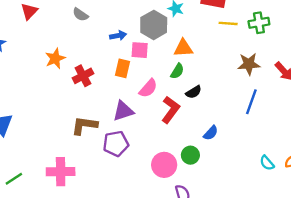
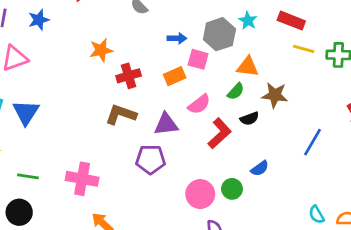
brown star: (249, 64) -> (275, 95), moved
orange rectangle: (123, 68) -> (175, 76), turned 42
brown L-shape: (84, 125) -> (121, 115), moved
green line: (14, 179) -> (28, 176), turned 30

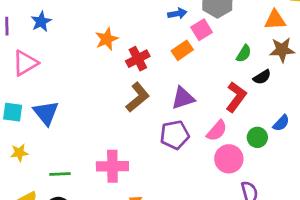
pink square: (198, 59) -> (202, 30), turned -36
orange triangle: (248, 67) -> (275, 20), moved
pink semicircle: (199, 104) -> (217, 131), moved
brown L-shape: (121, 115) -> (138, 97), turned 132
green circle: (232, 189) -> (257, 137), moved

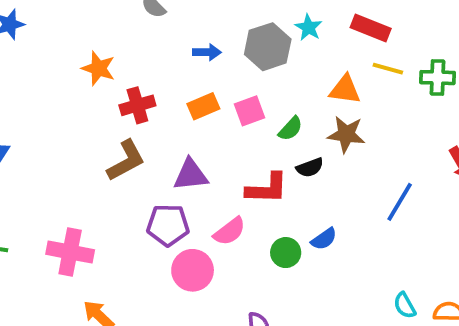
pink square: (202, 30) -> (250, 111), moved
orange star: (107, 39) -> (98, 68), turned 30
red L-shape: (236, 97) -> (267, 188), turned 44
pink circle: (229, 159) -> (193, 270), moved

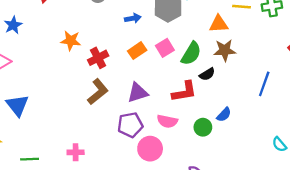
green semicircle: (290, 129) -> (191, 54), size x1.5
pink semicircle: (230, 231) -> (167, 121), turned 60
pink cross: (70, 252) -> (76, 152), size x0.6

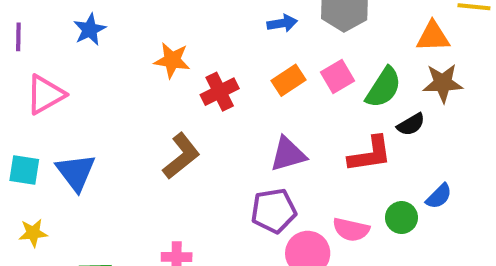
blue star: (13, 25) -> (90, 30), moved
brown L-shape: (98, 92) -> (181, 156), moved
pink semicircle: (167, 121) -> (351, 230), moved

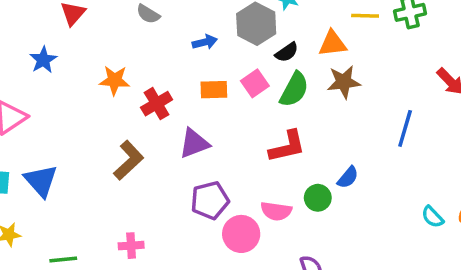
orange rectangle: (289, 80) -> (214, 90), turned 36
black semicircle: (411, 124) -> (287, 52), moved
purple triangle: (288, 154) -> (194, 143), moved

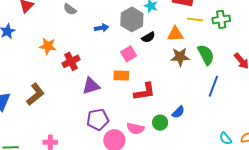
orange rectangle: (214, 90) -> (121, 75), moved
green semicircle: (294, 90) -> (206, 55), moved, turned -60
brown L-shape: (129, 160) -> (35, 94), moved

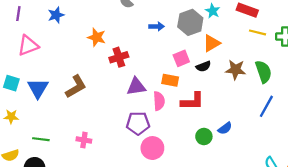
orange triangle: (175, 34) -> (212, 43), moved, turned -36
black semicircle: (148, 37) -> (203, 66), moved
pink semicircle: (135, 129) -> (159, 101), moved, turned -114

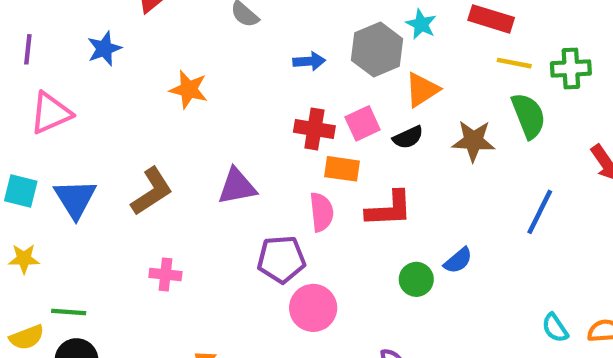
red cross: (119, 57) -> (314, 129), moved, turned 30
green semicircle: (263, 72) -> (528, 116), moved
purple triangle: (136, 86) -> (237, 186), moved
green line: (41, 139) -> (69, 312), moved
pink cross: (84, 140) -> (165, 275), moved

